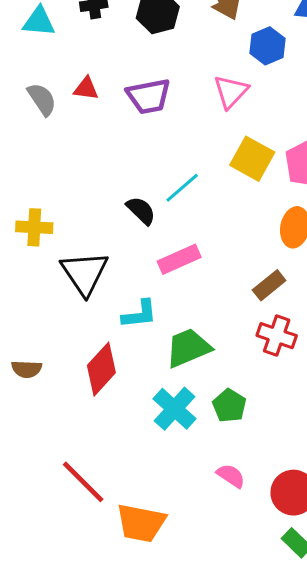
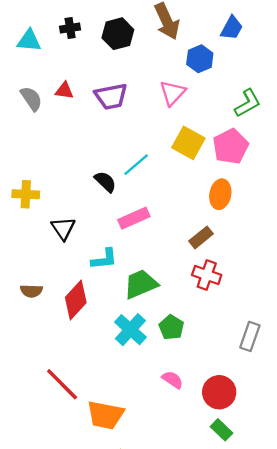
black triangle: (85, 273) -> (63, 228), size x0.7
brown semicircle: (27, 369) -> (31, 291), moved

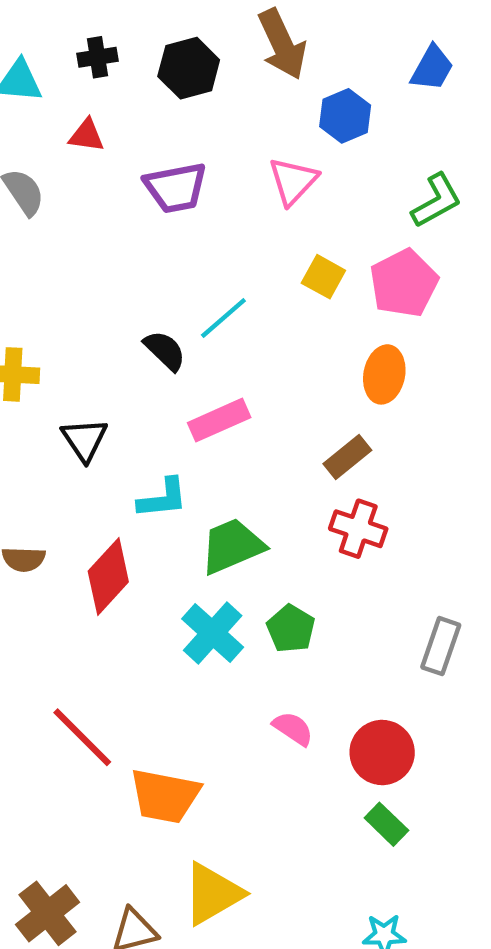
blue trapezoid: (232, 28) -> (432, 68), moved
red triangle: (64, 91) -> (87, 135), moved
yellow square: (188, 143) -> (323, 277), size x0.7

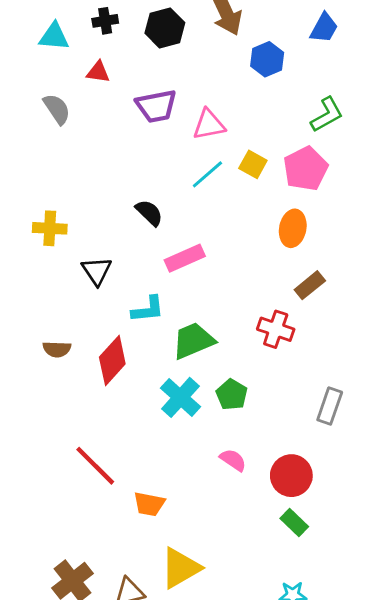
pink triangle: (293, 181) -> (209, 125), moved, turned 36
cyan line: (223, 318) -> (207, 174), moved
brown rectangle: (347, 457) -> (310, 285), moved
orange trapezoid: (165, 796) -> (149, 504), size x0.7

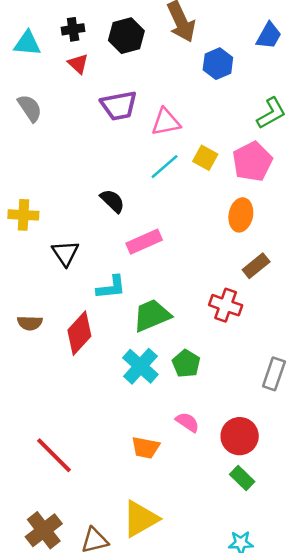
red triangle: (98, 72) -> (78, 64), moved, turned 35
red line: (95, 466) -> (54, 455), moved
orange trapezoid: (149, 504) -> (145, 448), moved

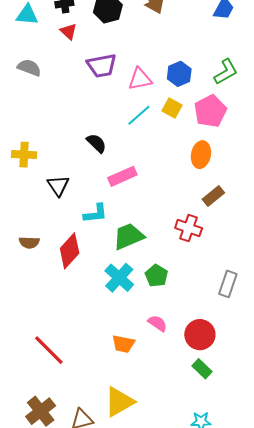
blue hexagon: (218, 64) -> (179, 74), moved
gray semicircle: (30, 108) -> (29, 68), turned -35

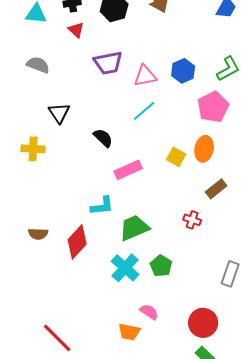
yellow square: (172, 108) -> (176, 157), moved
black triangle: (58, 186) -> (59, 113), moved
red cross: (189, 228) -> (192, 220), size x0.7
pink semicircle: (158, 323) -> (149, 312), moved

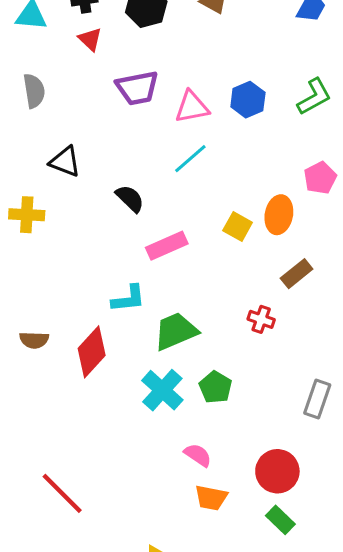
gray semicircle: (38, 65) -> (34, 91), turned 60
pink pentagon: (213, 107) -> (320, 178), moved, size x0.7
black triangle: (59, 113) -> (65, 162), turned -35
orange trapezoid: (129, 332) -> (211, 498), moved

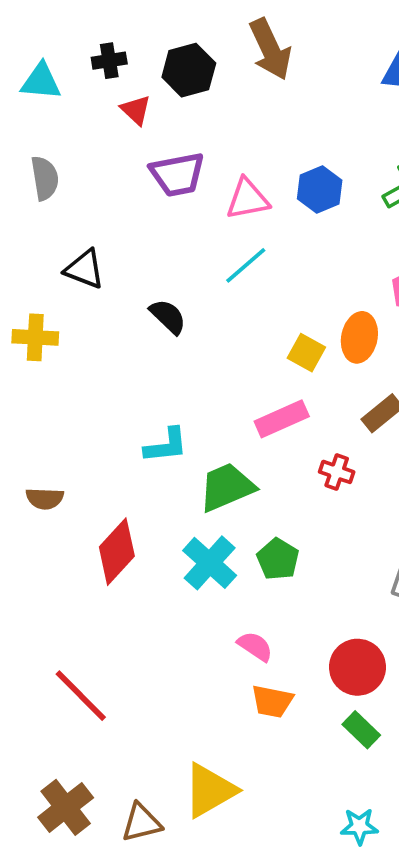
red triangle: (90, 39) -> (136, 110), moved
pink rectangle: (167, 246) -> (282, 419), moved
red diamond: (92, 352) -> (117, 552), moved

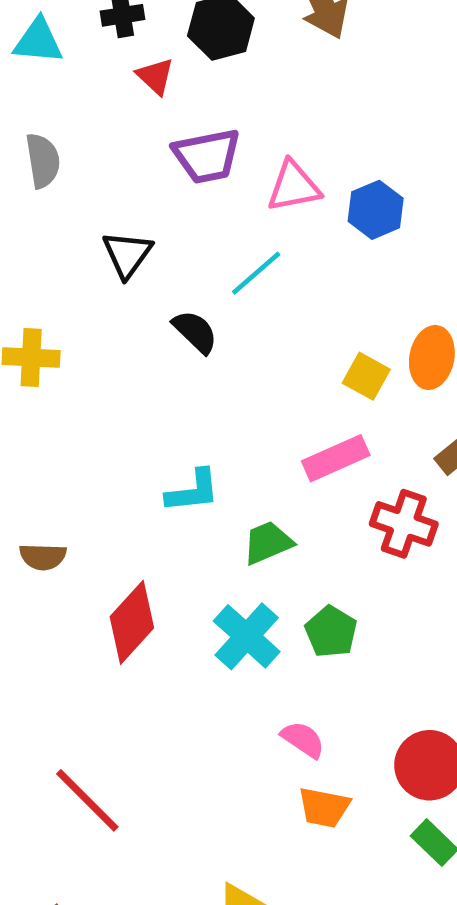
blue hexagon: (320, 190) -> (376, 210), moved
cyan line: (246, 265) -> (256, 273), moved
black triangle: (85, 269) -> (127, 254), moved, turned 45
red cross: (337, 472) -> (404, 524), size x1.5
green trapezoid: (227, 487) -> (268, 543), size x0.7

